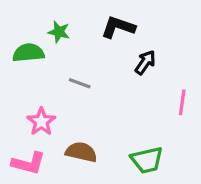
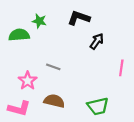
gray line: (80, 83) -> (53, 67), moved

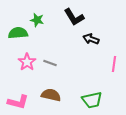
black L-shape: (79, 18) -> (74, 17), turned -140
black arrow: (97, 41) -> (91, 39), turned -105
pink star: (28, 81) -> (27, 62), moved

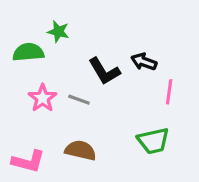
black L-shape: (74, 17) -> (104, 71), moved
pink line: (114, 64) -> (169, 92), moved
green trapezoid: (92, 100) -> (153, 141), moved

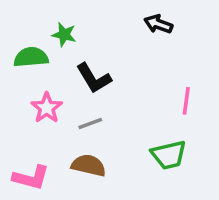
black arrow: (144, 62) -> (158, 24), moved
black L-shape: (104, 71) -> (94, 78), moved
gray line: (79, 100) -> (90, 124), moved, turned -40

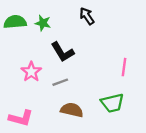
black arrow: (158, 24) -> (87, 16), moved, turned 36
green semicircle: (31, 57) -> (15, 22), moved
brown semicircle: (89, 165) -> (72, 110), moved

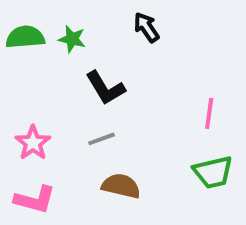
pink star: (31, 72) -> (33, 143), moved
green trapezoid: (112, 103) -> (213, 172), moved

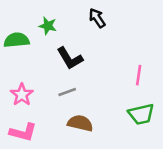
green semicircle: (25, 37) -> (17, 40), moved

